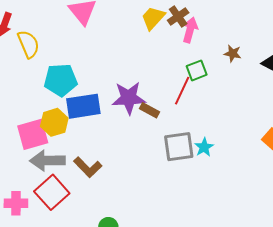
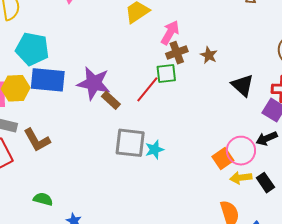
brown cross: (178, 16) -> (177, 53), moved
brown star: (233, 53) -> (209, 55), moved

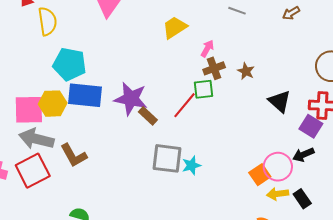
pink arrow: (170, 33) -> (207, 48), size x0.7

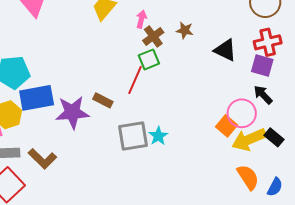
purple star: (131, 99) -> (72, 112), moved
black arrow: (303, 155) -> (263, 95), turned 85
yellow arrow: (278, 194) -> (249, 139), size x1.6

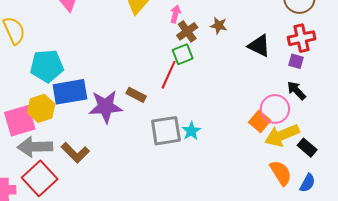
purple square: (262, 65) -> (296, 61), size x0.7
black rectangle: (274, 137) -> (307, 148), moved

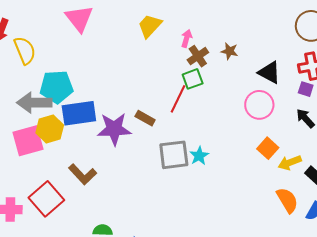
pink circle: (275, 109) -> (259, 105), moved
yellow arrow: (282, 135) -> (290, 163), size x0.7
gray arrow: (35, 147) -> (34, 103), moved

